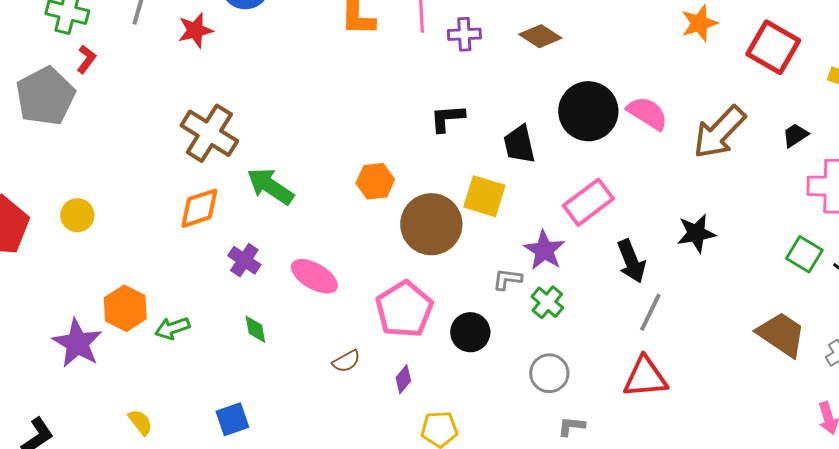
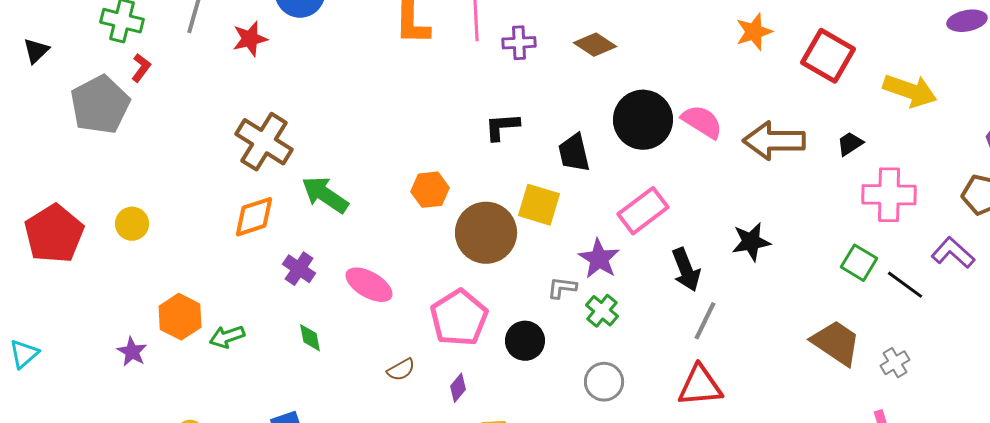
brown arrow: (719, 132) -> (774, 141), turned 46
purple star: (77, 343) -> (132, 352), size x0.6

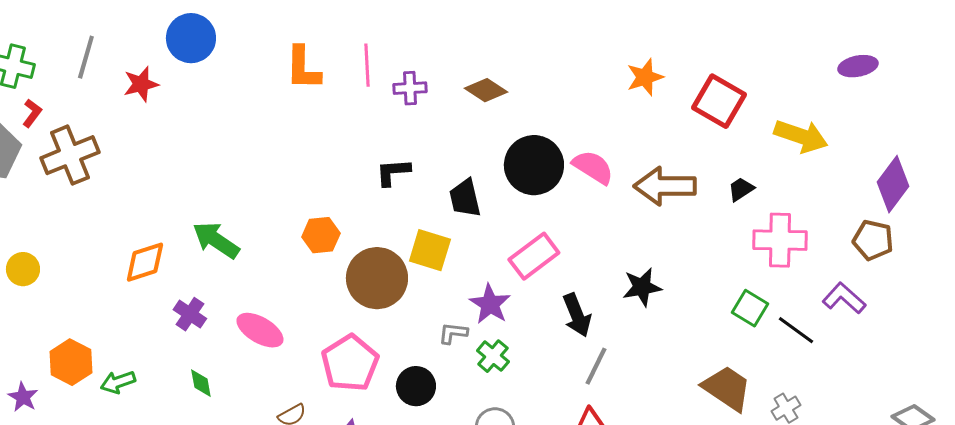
brown cross: (264, 142) -> (70, 155), moved, turned 36

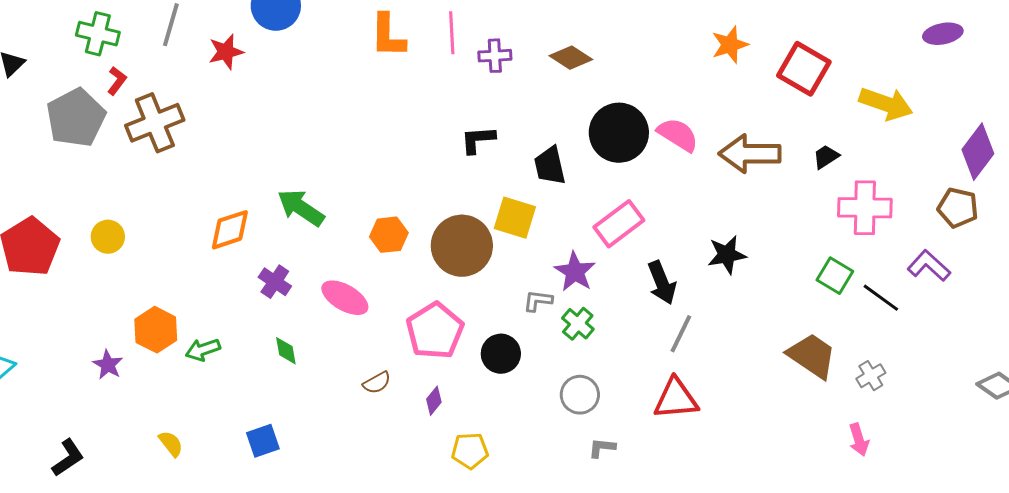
orange hexagon: (321, 235) -> (389, 235), moved

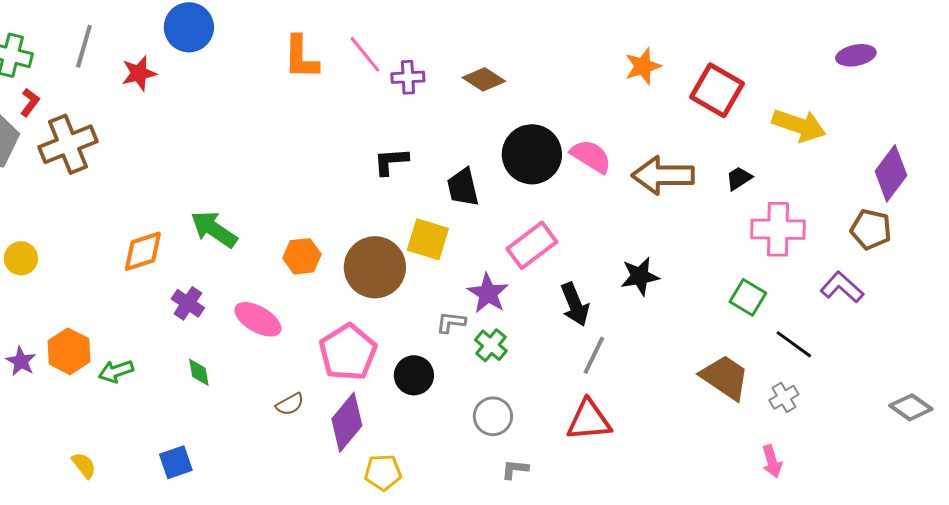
pink line: (452, 33) -> (365, 54), turned -36
black line: (881, 298) -> (794, 344), moved
purple star: (108, 365) -> (21, 361), moved
purple diamond: (434, 401) -> (347, 422), size x2.0

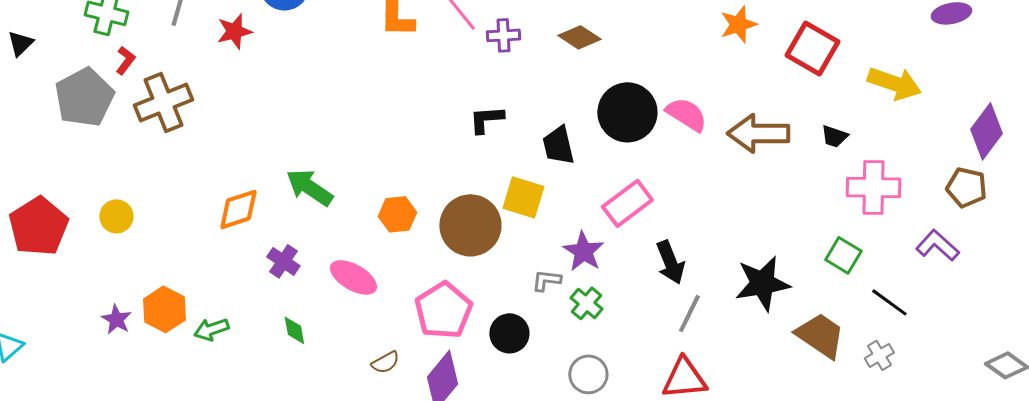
black trapezoid: (739, 178) -> (834, 136), turned -128
black star: (640, 276) -> (762, 283), moved, size x1.4

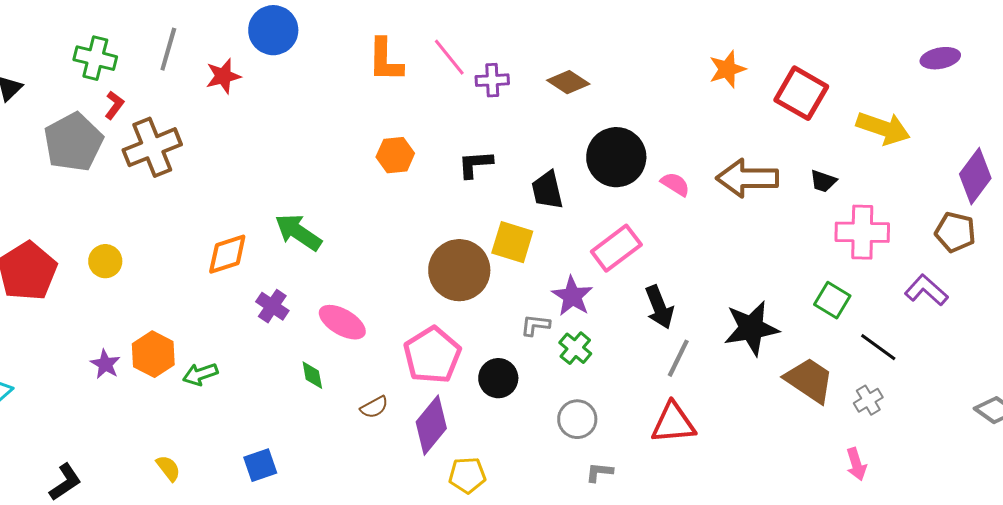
pink semicircle: (686, 114) -> (675, 184), moved, size x0.7
orange hexagon: (397, 214) -> (395, 155), moved
green diamond: (294, 330) -> (312, 375), moved

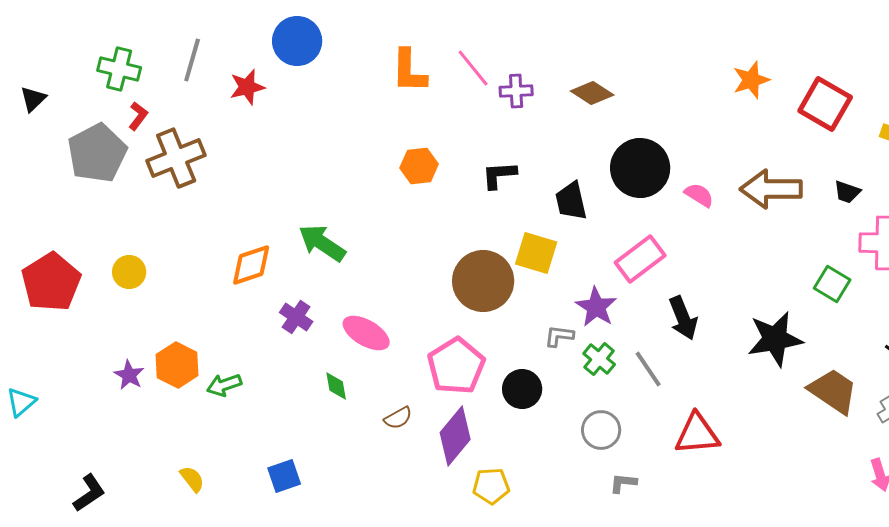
green square: (832, 300) -> (832, 284), moved
gray line: (678, 358) -> (648, 369), moved, turned -60

